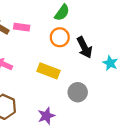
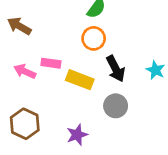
pink rectangle: (22, 27) -> (51, 63), moved
black arrow: (84, 47) -> (116, 69), moved

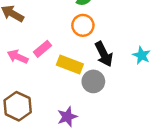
pink rectangle: (51, 63) -> (42, 49), turned -48
gray circle: (116, 106) -> (93, 81), moved

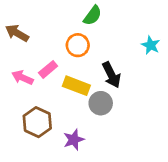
orange circle: (83, 25) -> (78, 45), moved
cyan star: (142, 55) -> (151, 45), moved
brown hexagon: (18, 106) -> (37, 122), moved

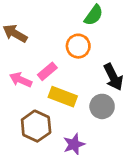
yellow rectangle: (76, 86) -> (63, 97), moved

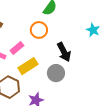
yellow rectangle: (63, 97) -> (28, 66), turned -54

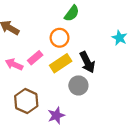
yellow rectangle: (28, 66) -> (61, 63), moved

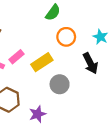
orange circle: (60, 38) -> (66, 37), moved
black arrow: (87, 62) -> (90, 63), moved

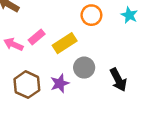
black arrow: (90, 63) -> (118, 80), moved
purple star: (38, 114) -> (60, 83), moved

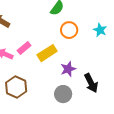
gray circle: (84, 68) -> (63, 94), moved
purple star: (60, 83) -> (68, 69), moved

